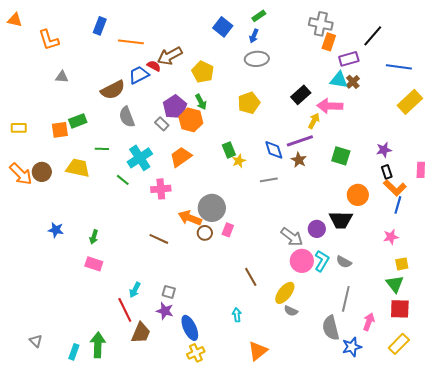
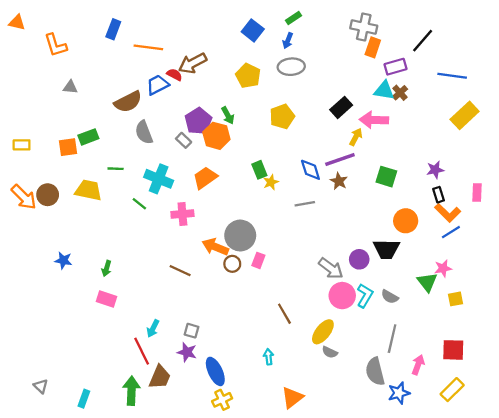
yellow pentagon: (203, 72) -> (248, 76), moved
cyan cross: (140, 158) -> (159, 179), turned -35
blue line: (398, 205) -> (451, 232), turned 42
green triangle: (395, 284) -> (427, 282), moved
green arrow: (98, 345) -> (131, 391), moved

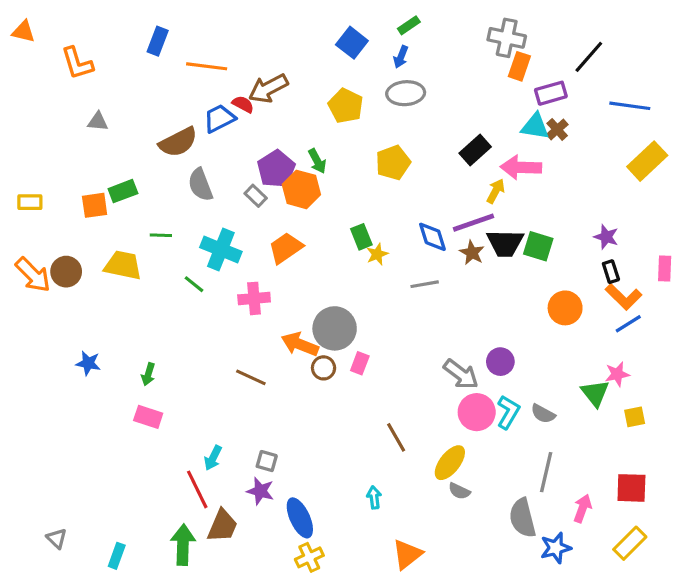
purple star: (435, 170) -> (606, 237), turned 30
black trapezoid: (386, 249) -> (505, 243), moved

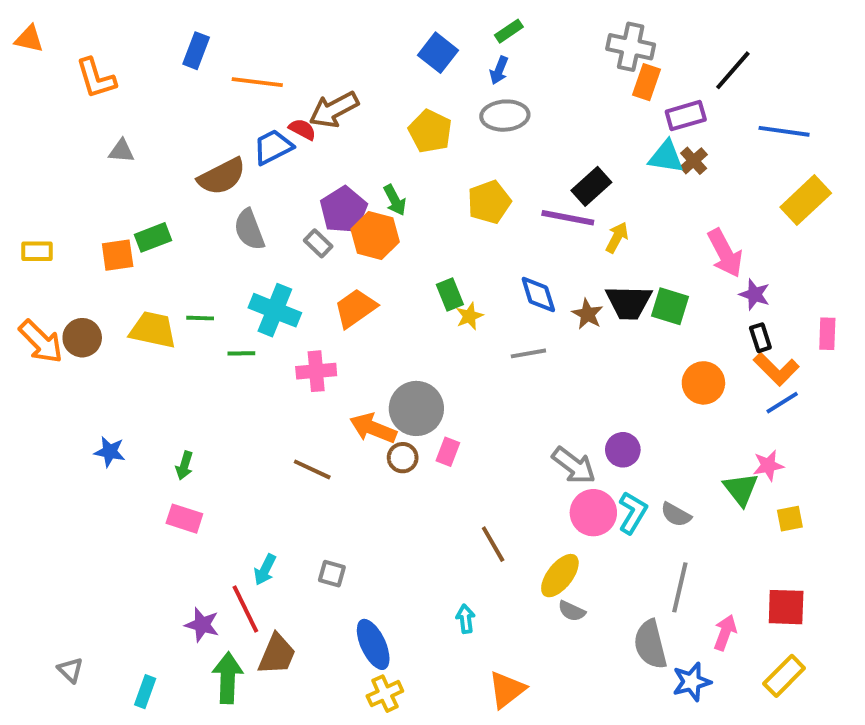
pink arrow: (521, 167) -> (725, 253), moved, turned -120
purple line: (474, 223) -> (568, 218), moved, turned 30
green line: (161, 235) -> (200, 318), moved
green line: (194, 284) -> (241, 353), turned -40
purple star: (260, 491) -> (202, 625), moved

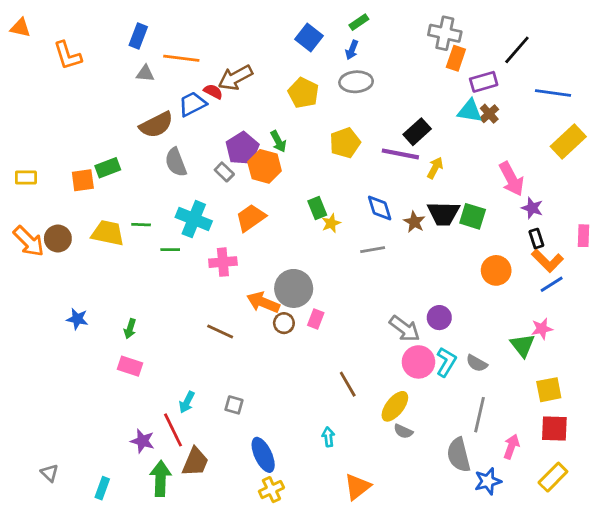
gray triangle: (121, 151) -> (145, 73), moved
yellow square: (790, 519) -> (549, 390), moved, size x1.4

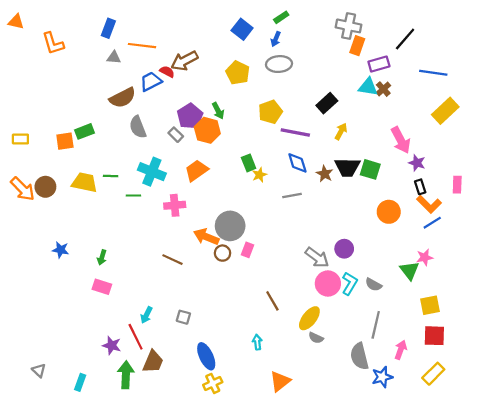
purple line: (400, 154) -> (295, 132), moved

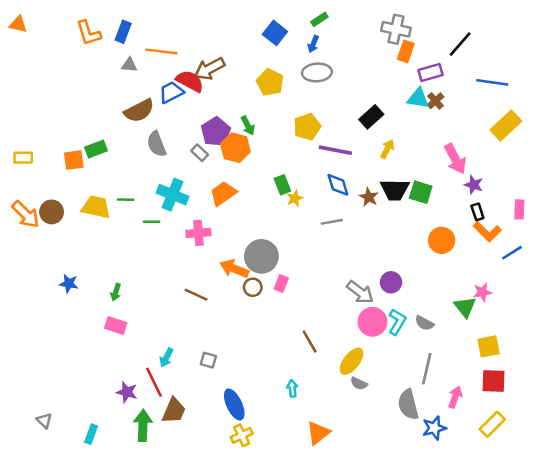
orange L-shape: (53, 43) -> (89, 33), moved
red semicircle: (167, 72) -> (190, 81), size x1.6
blue line: (432, 223) -> (512, 253), moved

